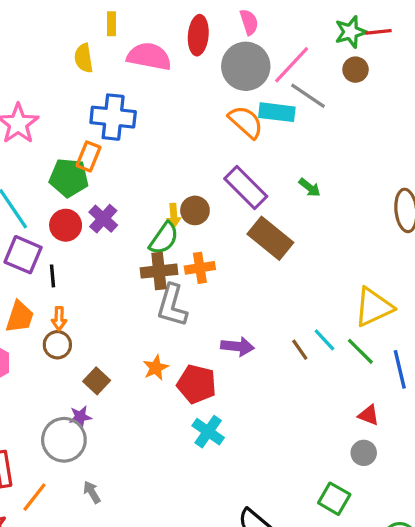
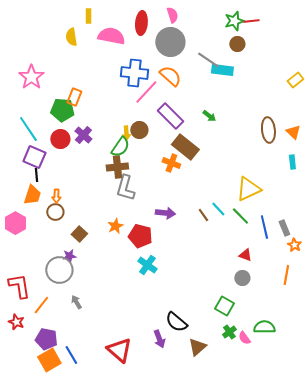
pink line: (292, 65) -> (146, 92), moved
cyan rectangle: (277, 112) -> (222, 70), moved
blue cross: (113, 117) -> (134, 73), moved
orange cross: (200, 268) -> (171, 163), moved, turned 30
black line: (52, 276) -> (36, 175), moved

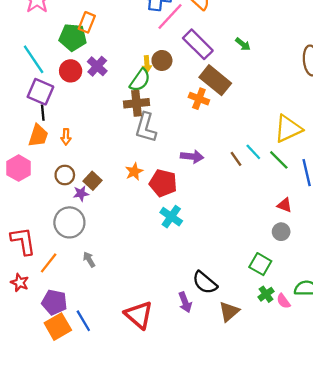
brown circle: (55, 212) -> (65, 175), moved
purple star: (69, 256) -> (81, 194), moved

